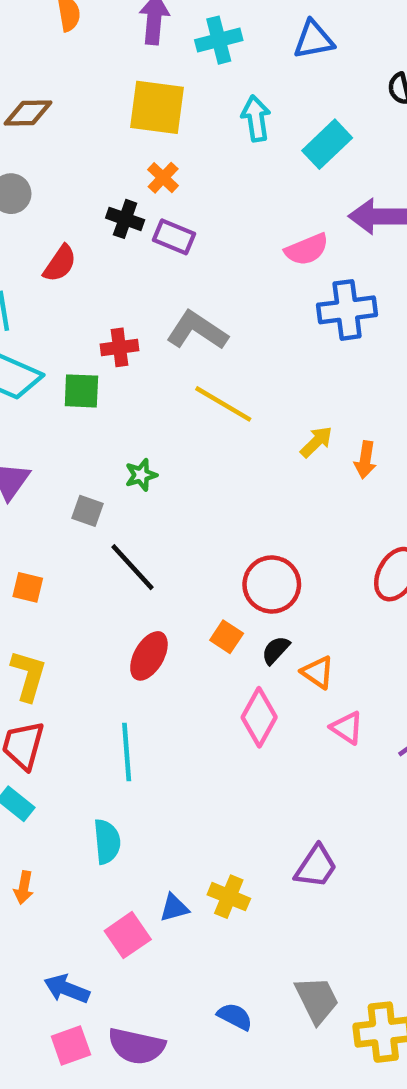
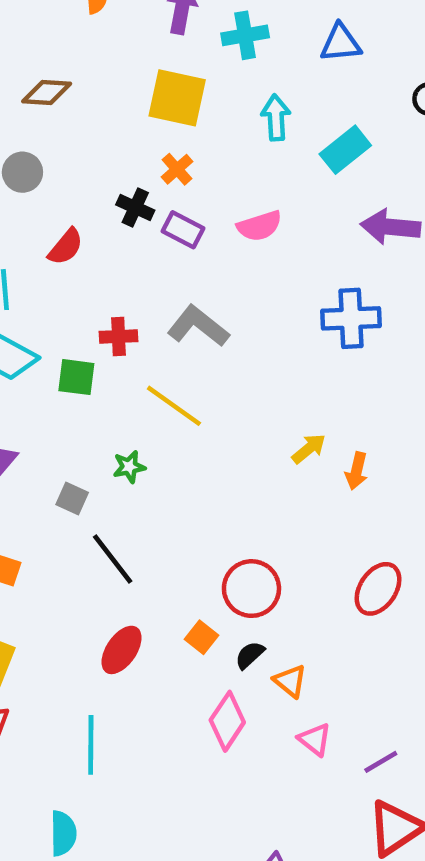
pink semicircle: (307, 249) -> (259, 226), moved
yellow line: (223, 404) -> (174, 406), moved

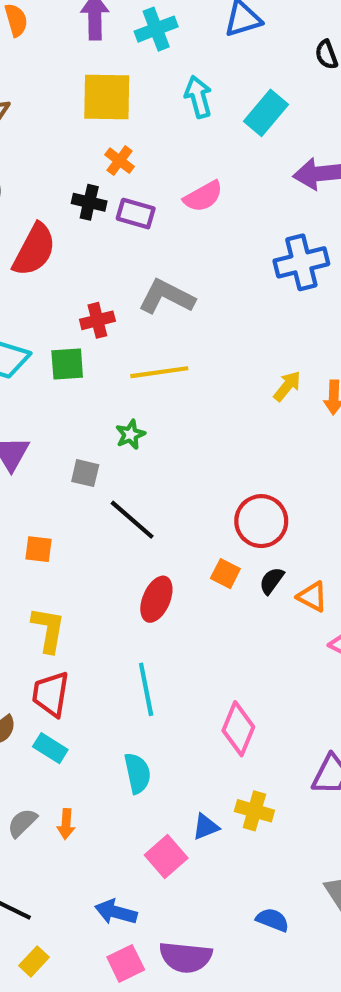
red semicircle: (66, 247) -> (34, 250), size x1.5
yellow line: (174, 406) -> (159, 372), turned -32
pink diamond: (227, 721) -> (238, 729), moved

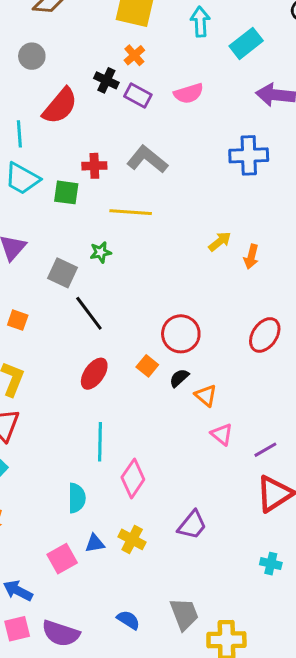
gray square: (85, 473) -> (63, 273), size x1.4
cyan line: (146, 689) -> (100, 442), moved
cyan semicircle: (137, 773) -> (77, 498), moved

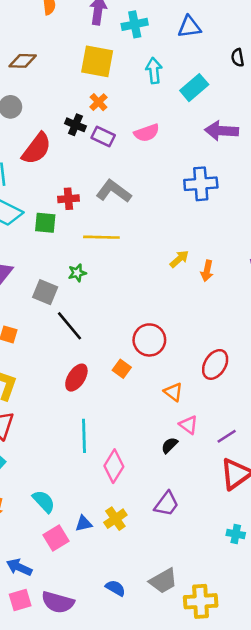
red ellipse: (265, 335) -> (215, 364), moved
black semicircle: (179, 378) -> (170, 445), moved
cyan semicircle: (77, 498) -> (44, 501), moved, turned -40
yellow cross: (132, 539) -> (115, 519), turned 30
gray trapezoid: (184, 614) -> (163, 581), turned 84

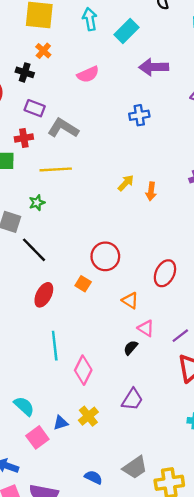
purple rectangle: (103, 137) -> (35, 108), moved
blue cross: (201, 184) -> (139, 115), size x0.7

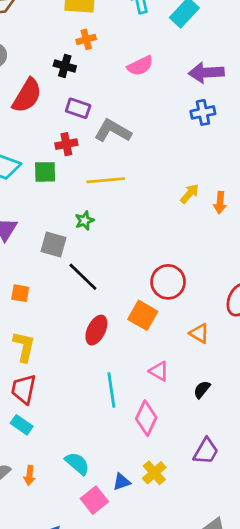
orange cross: (43, 51) -> (86, 39), turned 35
purple arrow: (154, 67) -> (206, 73), moved
orange square: (83, 284) -> (143, 315), size x1.5
pink triangle: (146, 328) -> (159, 371), moved

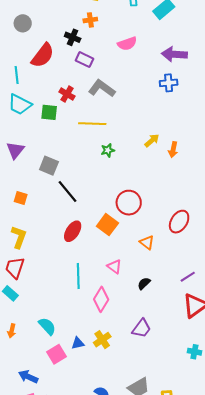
purple rectangle: (78, 108) -> (84, 60), moved
red cross: (66, 144) -> (67, 94), turned 35
green star: (84, 221) -> (108, 150), moved

